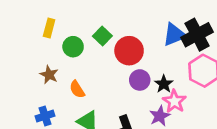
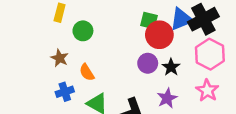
green square: (102, 36) -> (149, 20), moved, turned -30
red circle: (129, 51) -> (159, 35), moved
pink star: (174, 101) -> (207, 90), moved
blue cross: (45, 116) -> (65, 92), moved

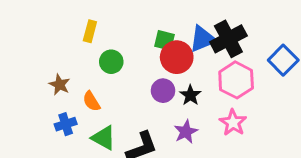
yellow rectangle: (60, 13) -> (90, 31), moved
green circle: (83, 31) -> (111, 62), moved

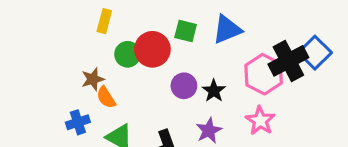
black cross: (228, 39) -> (288, 61), moved
red circle: (177, 57) -> (152, 49), moved
brown star: (60, 85) -> (93, 79), moved, turned 30

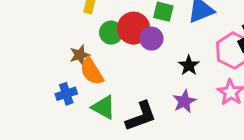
purple circle: (184, 86) -> (151, 39), moved
orange semicircle: (106, 97) -> (92, 71), size x1.4

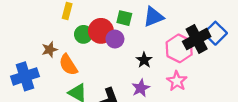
brown star: (80, 55) -> (50, 50), moved
blue cross: (66, 94) -> (25, 76), moved, size x1.6

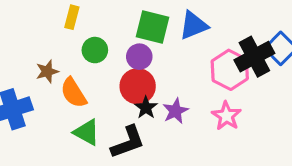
green square: (124, 18) -> (152, 27), size x1.5
red circle: (101, 31) -> (138, 86), moved
black star: (144, 60) -> (146, 108), moved
purple star: (141, 88) -> (175, 111), moved

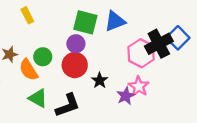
yellow rectangle: (72, 17) -> (27, 15), turned -42
green circle: (95, 50) -> (43, 57), moved
black star: (146, 108) -> (100, 80), moved
purple star: (175, 111) -> (126, 96), moved

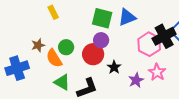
purple circle: (76, 44) -> (101, 40), moved
pink star: (139, 86) -> (157, 72), moved

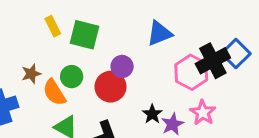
green square: (102, 18) -> (85, 35), moved
black star: (114, 67) -> (152, 114), moved

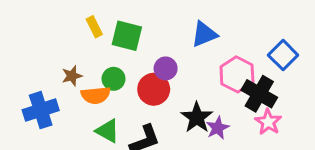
black cross: (213, 61) -> (259, 94), moved, turned -32
orange semicircle: (54, 92) -> (96, 95), turned -64
pink star: (203, 113) -> (268, 122), moved
black star: (152, 114) -> (197, 118), size x1.5

